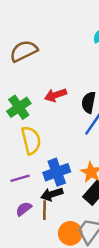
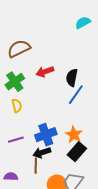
brown semicircle: (24, 51) -> (19, 49), moved
yellow semicircle: (31, 140) -> (17, 106), moved, size x0.6
purple semicircle: (24, 209) -> (11, 177), moved, turned 40

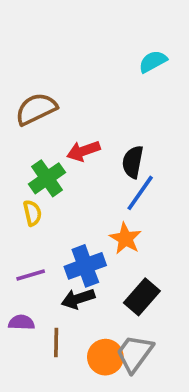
green cross: (15, 82) -> (47, 178), moved
orange star: (74, 135) -> (125, 239), moved
brown line: (36, 166) -> (56, 343), moved
purple semicircle: (11, 177) -> (21, 322), moved

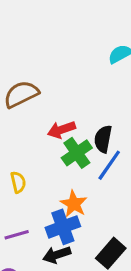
green cross: (47, 178) -> (77, 153), moved
orange star: (125, 239) -> (74, 204), moved

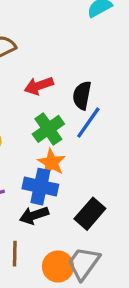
green cross: (77, 153) -> (48, 129), moved
blue cross: (63, 227) -> (40, 187), turned 32

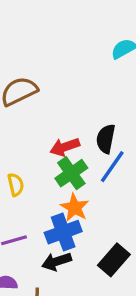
red arrow: (39, 86) -> (65, 147), moved
blue cross: (40, 187) -> (63, 232), turned -32

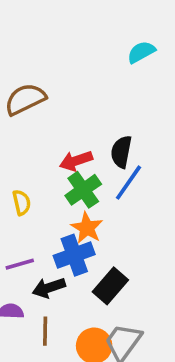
black rectangle: (114, 260) -> (110, 286), moved
black arrow: (57, 262) -> (49, 288), moved

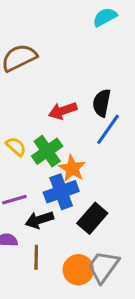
cyan semicircle: (141, 52) -> (105, 17), moved
green cross: (83, 190) -> (47, 151), moved
yellow semicircle: (22, 203) -> (16, 147), turned -35

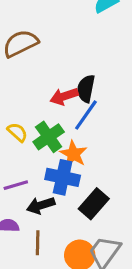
black semicircle: (102, 103) -> (86, 89), moved
blue line: (108, 129) -> (86, 115), moved
blue cross: (61, 192) -> (63, 177), turned 32

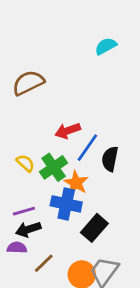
black semicircle: (86, 89) -> (110, 159), moved
black arrow: (41, 205) -> (28, 229), moved
brown line: (38, 243) -> (44, 263), turned 45

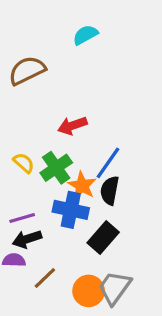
cyan semicircle: (106, 46) -> (85, 35), moved
blue line: (87, 148) -> (108, 163), moved
black semicircle: (110, 159) -> (110, 190), moved

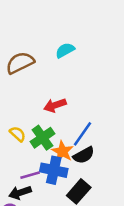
cyan semicircle: (85, 35) -> (65, 50), moved
black semicircle: (110, 190) -> (84, 155), turned -130
purple line: (22, 218) -> (30, 175), moved

